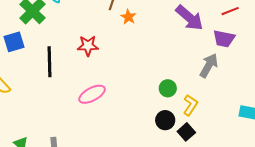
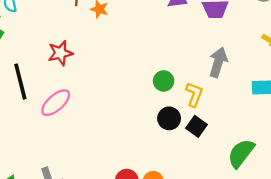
gray arrow: (209, 65) -> (218, 62), moved
pink ellipse: (92, 94) -> (56, 103), moved

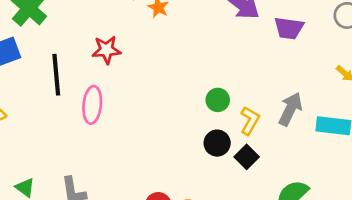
gray arrow: (218, 62) -> (290, 109), moved
pink ellipse: (56, 103) -> (92, 105), turned -52

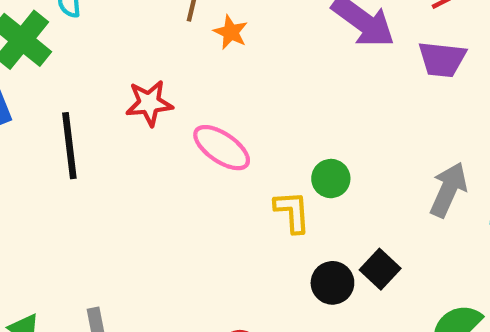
pink ellipse: (92, 105) -> (222, 148), moved, turned -60
yellow L-shape: (250, 121) -> (292, 212), moved, turned -32
black circle: (217, 143) -> (332, 283), moved

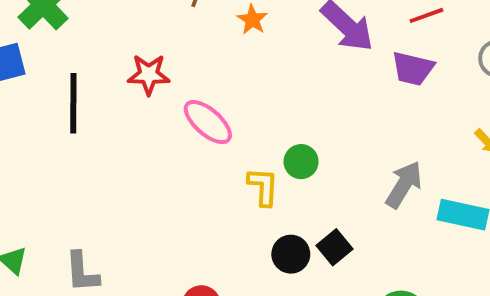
orange star: (231, 32) -> (252, 20), moved

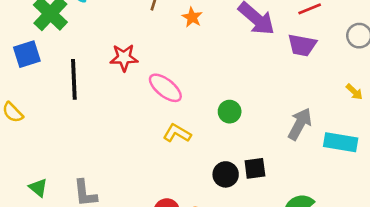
yellow L-shape: (263, 187) -> (177, 133), moved, turned -60
black square: (335, 247) -> (255, 168), turned 35

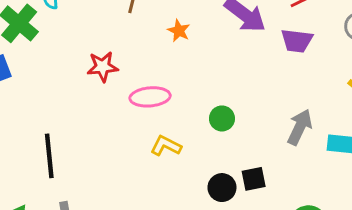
orange star: (192, 17) -> (179, 31), moved
black line: (74, 79) -> (49, 156), moved
pink ellipse: (165, 88) -> (150, 97), turned -40

